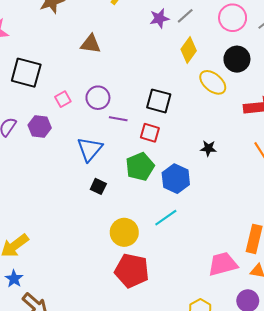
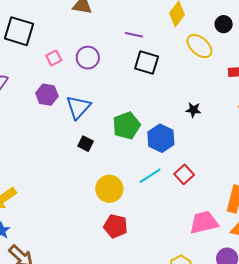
black circle: (237, 59) -> (224, 24), size x0.7
purple line: (118, 119) -> (134, 35), moved
purple hexagon: (40, 126) -> (47, 95), moved
red square: (150, 133) -> (184, 174), moved, turned 30
red pentagon: (132, 271) -> (116, 226), size x0.7

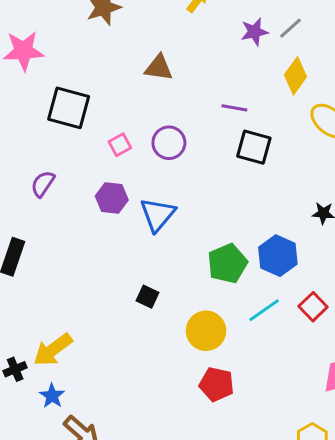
green pentagon: (126, 126) -> (227, 263), moved
black square: (86, 144) -> (147, 297), moved

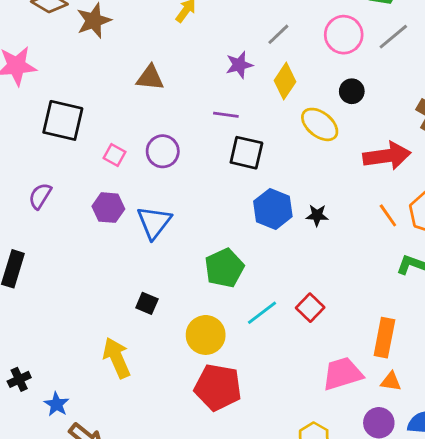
purple star: (254, 32) -> (239, 65), moved
pink square: (120, 145) -> (115, 155), turned -30
blue hexagon: (278, 256) -> (273, 209), moved
yellow arrow: (53, 350) -> (117, 358), moved, turned 105
red pentagon: (217, 384) -> (218, 387), size x1.4

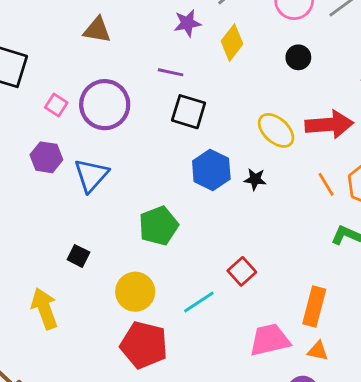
yellow ellipse: (320, 124) -> (276, 130), moved
purple circle: (163, 151) -> (105, 105), size x1.5
cyan line: (262, 313) -> (199, 302), moved

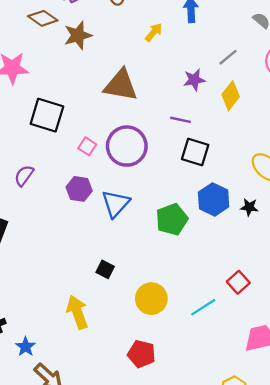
brown triangle: (97, 30) -> (121, 85), size x1.5
green pentagon: (159, 226) -> (172, 219), moved
red pentagon: (144, 345) -> (141, 354), moved, size x0.7

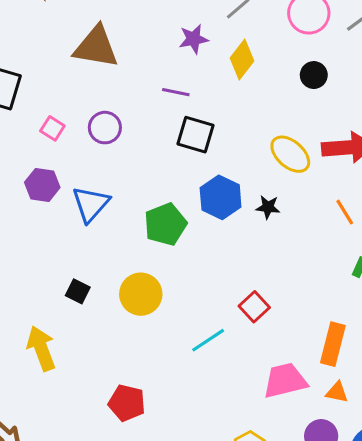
purple circle: (127, 146) -> (105, 128), size x0.6
yellow circle: (151, 299) -> (141, 294), moved

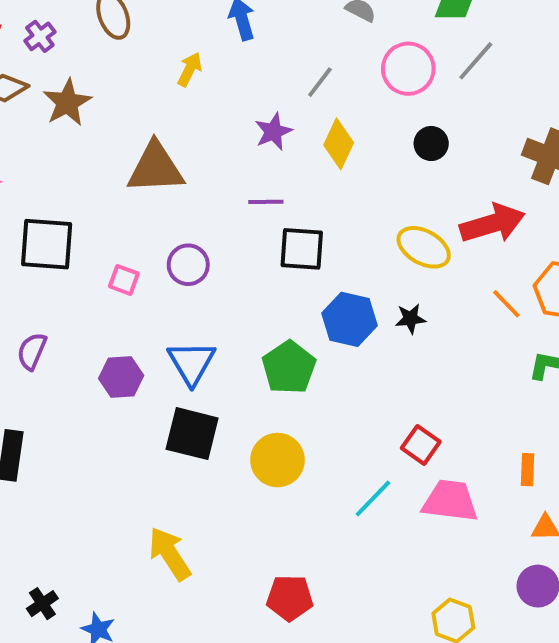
purple hexagon: (42, 185) -> (121, 377), moved
black square: (78, 291) -> (192, 434), moved, size x1.8
orange rectangle: (333, 344) -> (527, 470), size x0.6
pink trapezoid: (285, 381) -> (450, 501), moved, turned 33

